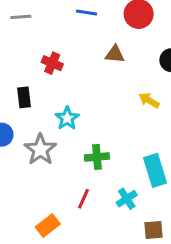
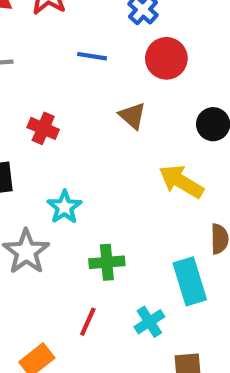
brown triangle: (115, 54) -> (132, 116), turned 36
yellow arrow: (149, 100) -> (181, 182), size x1.5

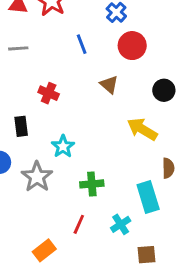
blue line: (92, 56) -> (82, 44), turned 60

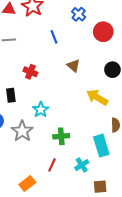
red circle: (132, 46) -> (103, 32), moved

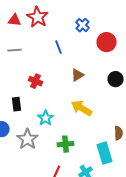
brown triangle: (73, 66) -> (78, 75), turned 48
yellow arrow: (97, 97) -> (82, 108), moved

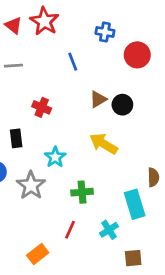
red triangle: (14, 20) -> (13, 25), turned 32
blue cross: (82, 25) -> (105, 32), turned -32
black circle: (116, 79) -> (122, 105), moved

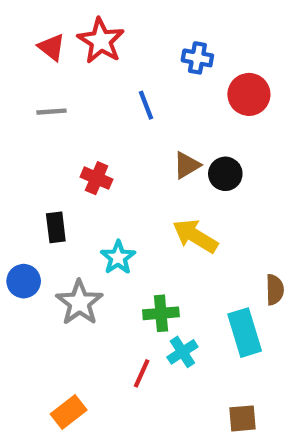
cyan cross: (109, 230) -> (182, 352), moved
orange rectangle: (38, 254) -> (69, 412), moved

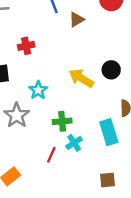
brown triangle: (187, 165) -> (76, 20), moved
black circle: (225, 174) -> (111, 70), moved
red cross: (97, 178) -> (26, 46), turned -35

